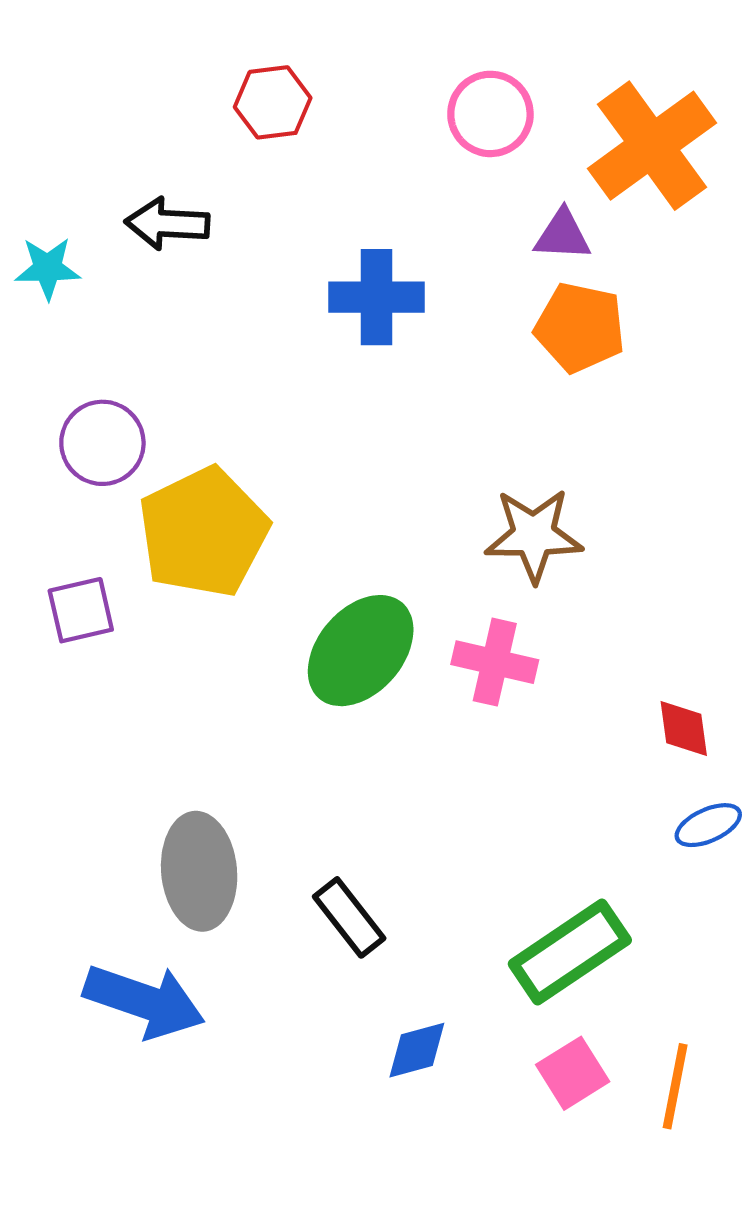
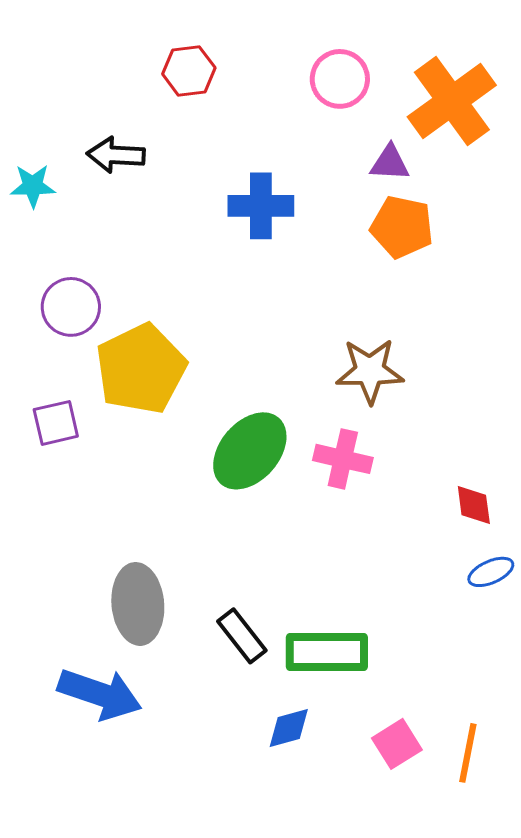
green rectangle: (570, 952) -> (327, 652), moved, turned 34

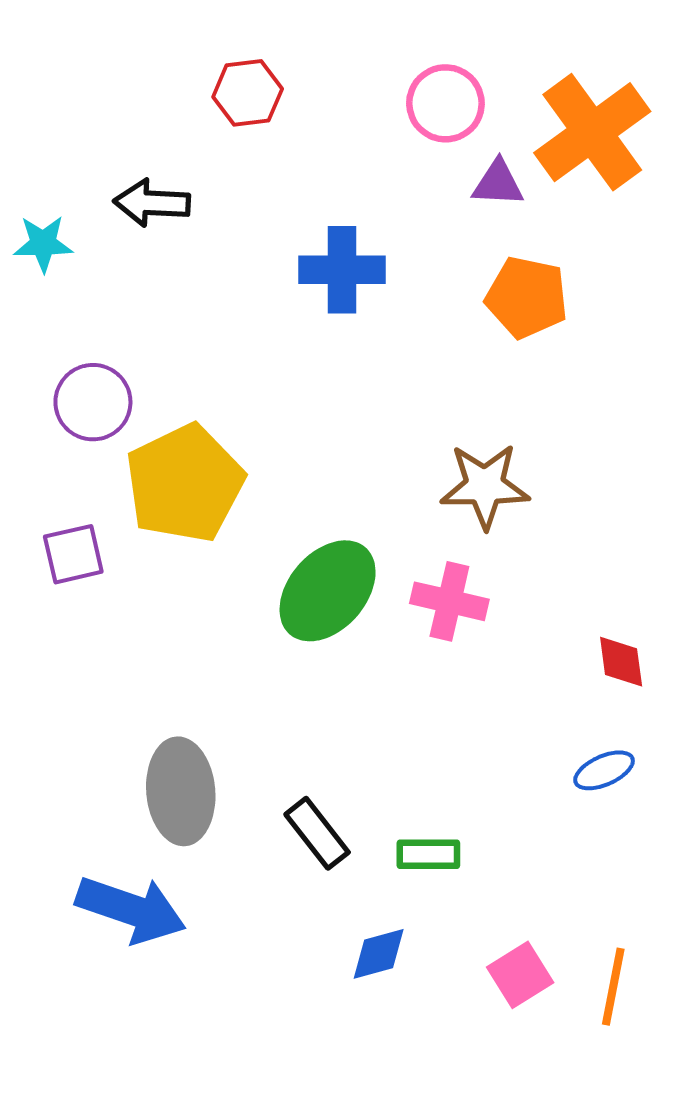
purple triangle: (390, 163) -> (498, 183), moved
blue ellipse: (491, 572) -> (604, 770), moved
green rectangle: (327, 652) -> (428, 854), size x0.6

